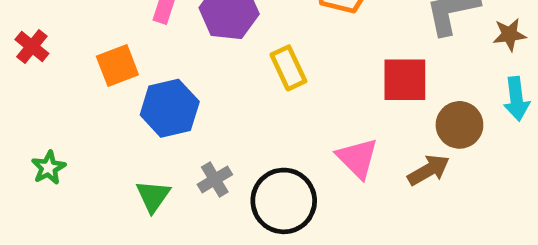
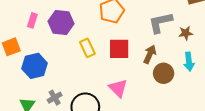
red square: (405, 80) -> (119, 49), moved
brown arrow: (429, 170) -> (150, 54), moved, turned -36

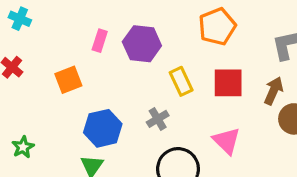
blue hexagon: (35, 66) -> (103, 128), moved
gray cross: (55, 98) -> (158, 119), moved

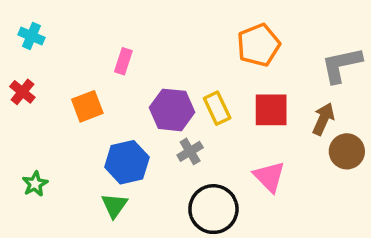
purple hexagon: (142, 44) -> (172, 110), moved

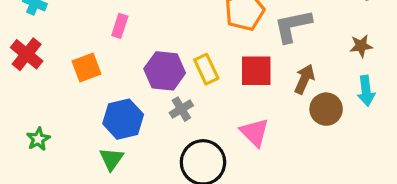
gray L-shape: (341, 65) -> (293, 26), moved
red cross: (22, 92) -> (27, 54), size x1.4

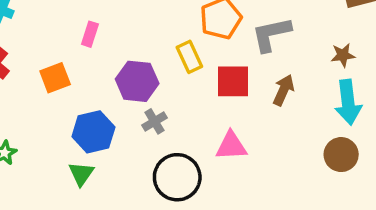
yellow rectangle: (206, 69) -> (189, 57), moved
cyan arrow: (366, 91) -> (348, 102), size x1.4
brown circle: (326, 109) -> (341, 155), moved
pink triangle: (255, 132) -> (231, 146), turned -48

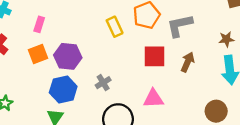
pink rectangle: (90, 34) -> (39, 24), moved
yellow rectangle: (189, 57) -> (115, 27), moved
purple hexagon: (137, 81) -> (68, 56), moved
brown circle: (341, 155) -> (216, 111), moved

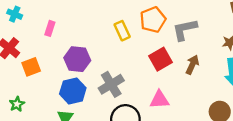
orange square: (38, 54) -> (31, 67), moved
red square: (154, 56) -> (161, 59), turned -30
gray cross: (103, 83) -> (111, 84), size x1.6

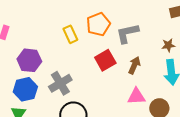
pink triangle: (159, 100) -> (136, 96), moved

